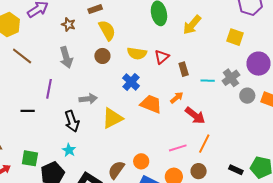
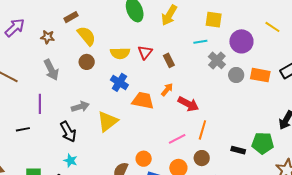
cyan line: (208, 81) -> (200, 42), moved

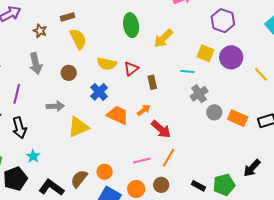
purple circle: (241, 41) -> (231, 57), moved
brown circle: (87, 62) -> (69, 73), moved
black arrow: (68, 132) -> (19, 128), moved
green pentagon: (263, 143) -> (224, 185), turned -30

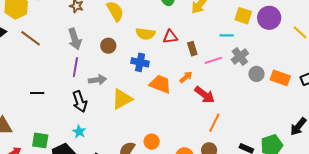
red triangle: (131, 69) -> (170, 37), turned 35
blue cross: (99, 92) -> (140, 62), turned -30
purple line: (17, 94) -> (75, 67), moved
black arrow: (19, 128) -> (80, 102), moved
pink line: (142, 161) -> (213, 60), moved

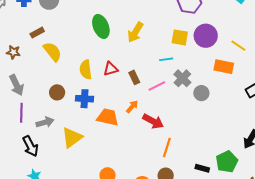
yellow semicircle: (145, 34) -> (86, 70), turned 84
brown circle: (108, 46) -> (57, 92), moved
orange rectangle: (280, 78) -> (224, 67), moved

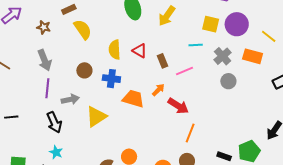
red triangle: (111, 69) -> (140, 51), turned 42
gray cross: (182, 78) -> (223, 56), moved

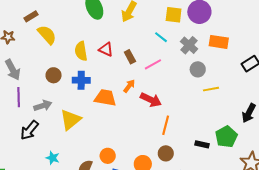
yellow line: (269, 36) -> (211, 89), moved, turned -42
cyan line: (196, 45) -> (161, 37), turned 48
black arrow: (54, 122) -> (29, 130), turned 70
cyan star: (56, 152) -> (53, 158), moved

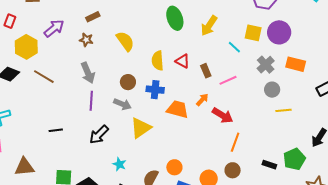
brown rectangle: (31, 16) -> (93, 17), moved
cyan line: (161, 37) -> (234, 47), moved
gray arrow: (43, 106) -> (122, 104), moved, turned 36

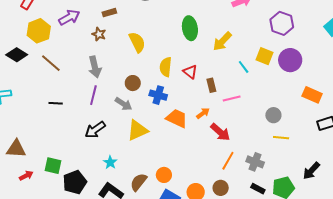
orange rectangle: (296, 64) -> (312, 95), moved
gray cross: (266, 65) -> (255, 162), moved, turned -36
black line: (56, 130) -> (56, 103), moved

